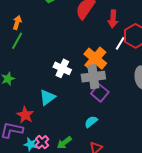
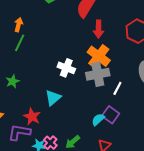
red arrow: (113, 19) -> (98, 29), moved
white line: (120, 43) -> (117, 88), moved
purple square: (100, 93) -> (111, 115), moved

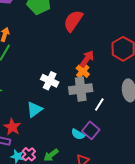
red arrow: (98, 29) -> (87, 59), moved, turned -150
orange cross: (99, 56) -> (83, 71), size x0.6
cyan semicircle: (98, 120) -> (78, 134), turned -112

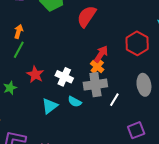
red star: (12, 127) -> (35, 74), moved
purple square: (91, 130) -> (136, 130), moved, turned 30
cyan semicircle: (78, 134) -> (75, 102), moved

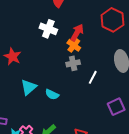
white cross: (64, 77) -> (48, 29), moved
gray cross: (95, 85) -> (73, 63), size x0.6
cyan semicircle: (75, 102) -> (52, 94), moved

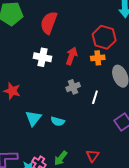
orange cross: (74, 45) -> (98, 58), moved, turned -32

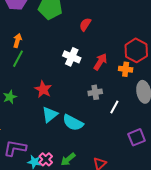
red semicircle: (49, 23) -> (85, 24), size x0.6
red star: (12, 91) -> (43, 89), moved
cyan semicircle: (58, 121) -> (73, 123), size x1.5

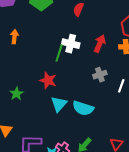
green line: (18, 59) -> (59, 53), moved

